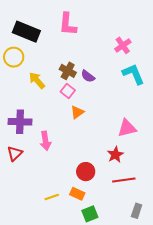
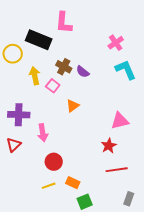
black rectangle: (26, 32) -> (39, 40), moved
yellow arrow: (37, 80) -> (35, 76), turned 30
pink square: (68, 91) -> (53, 86), moved
red circle: (86, 172) -> (54, 162), moved

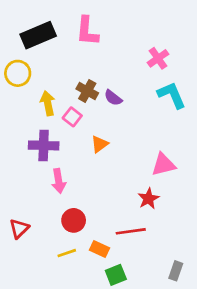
black rectangle: (39, 40) -> (38, 35), moved, turned -45
purple cross: (19, 115) -> (44, 145), moved
red triangle: (14, 145) -> (19, 229), moved
red line: (117, 170) -> (131, 231), moved

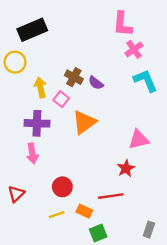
pink L-shape: (87, 31) -> (122, 24), moved
orange triangle: (99, 144) -> (84, 122), size x1.6
pink arrow: (59, 181) -> (32, 153), moved

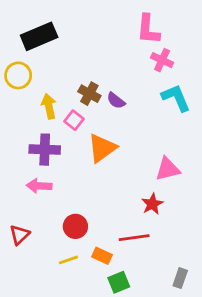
pink cross: (134, 49) -> (162, 60), turned -30
pink arrow: (32, 153) -> (39, 186), turned 102

